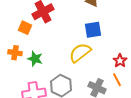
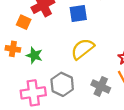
blue square: (93, 30) -> (78, 14), moved

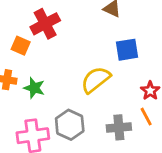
blue square: (78, 14) -> (127, 50), moved
gray cross: (101, 86) -> (119, 127), turned -30

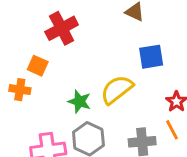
orange square: (21, 46) -> (38, 66), moved
green star: (34, 88) -> (79, 101), moved

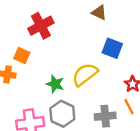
blue square: (151, 57) -> (112, 48), turned 30

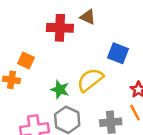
brown triangle: (99, 13) -> (88, 17), moved
red cross: (41, 26) -> (60, 28), moved, turned 30

